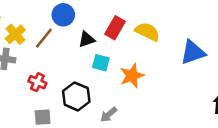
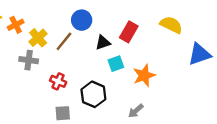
yellow semicircle: (147, 32) -> (171, 25), moved
cyan square: (101, 63) -> (116, 64), turned -35
gray arrow: (109, 115) -> (136, 111), moved

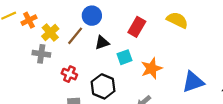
black triangle: (103, 42) -> (102, 43), moved
blue triangle: (199, 54) -> (193, 82), moved

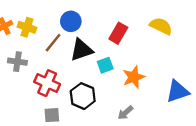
yellow cross: (50, 32) -> (27, 27), moved, turned -30
black triangle: (102, 43) -> (82, 50), size x1.5
red cross: (69, 74) -> (47, 83), size x1.5

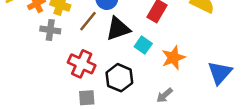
gray cross: (17, 62) -> (50, 30), moved
cyan square: (105, 65) -> (143, 45), turned -35
blue triangle: (178, 91) -> (220, 73), turned -30

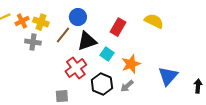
red cross: (82, 64) -> (76, 68), moved, turned 30
black hexagon: (119, 78) -> (102, 84), moved
gray arrow: (165, 95) -> (127, 86), moved

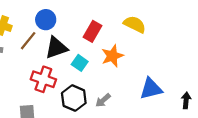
orange star: (131, 64) -> (112, 56), moved
red cross: (76, 68) -> (43, 79), turned -35
blue triangle: (168, 76) -> (151, 89), turned 35

